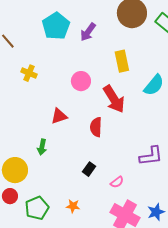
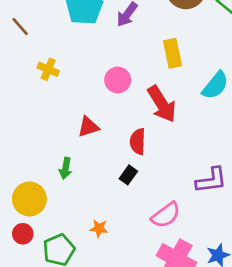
black rectangle: (89, 169) -> (128, 175), moved
pink semicircle: (117, 182) -> (166, 215), size x1.6
orange star: (73, 206) -> (99, 228), moved

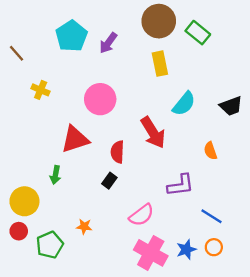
yellow rectangle: (172, 53) -> (160, 64), moved
pink circle: (118, 80) -> (100, 99), size x1.4
red arrow: (162, 104) -> (153, 132), moved
red triangle: (88, 127) -> (75, 139), size x1.5

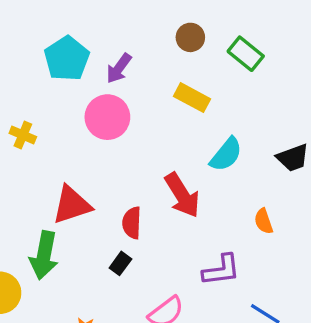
brown circle: (159, 21) -> (190, 37), size x0.6
yellow rectangle: (160, 64) -> (192, 98), turned -50
pink circle: (100, 99) -> (107, 117), moved
green arrow: (55, 175) -> (44, 255), size x1.8

